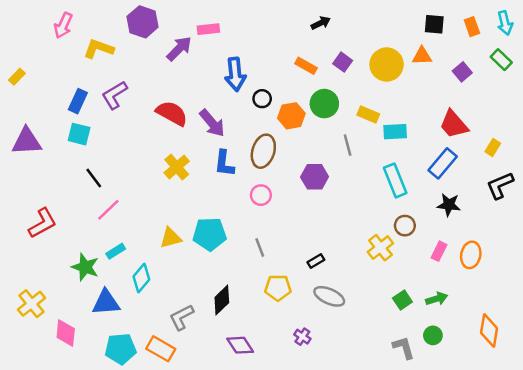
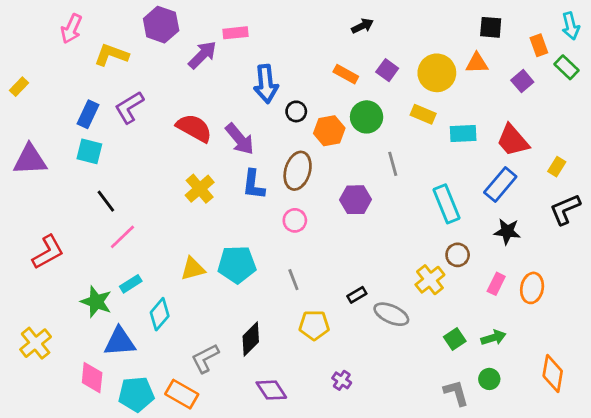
orange rectangle: (472, 27) -> (539, 45), moved
yellow rectangle: (368, 115) -> (423, 114), moved
cyan rectangle: (395, 132) -> (463, 134), moved
gray ellipse: (329, 296) -> (391, 314), moved
pink diamond: (66, 333) -> (92, 378), moved

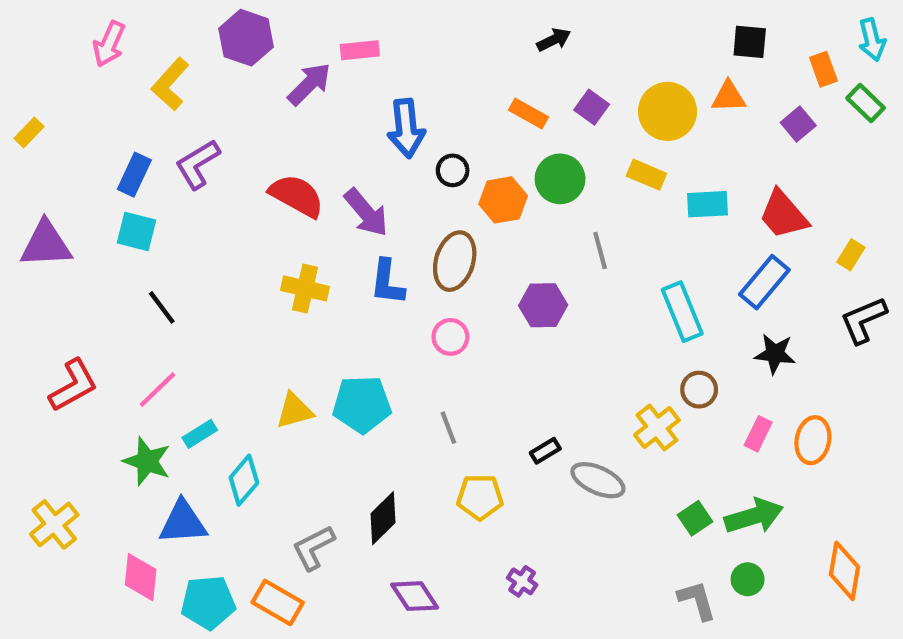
yellow L-shape: (111, 55) -> (170, 84), turned -68
yellow cross: (200, 189) -> (305, 288), turned -36
pink line: (122, 237) -> (158, 390), moved
green arrow: (493, 338) -> (754, 516), size x1.5

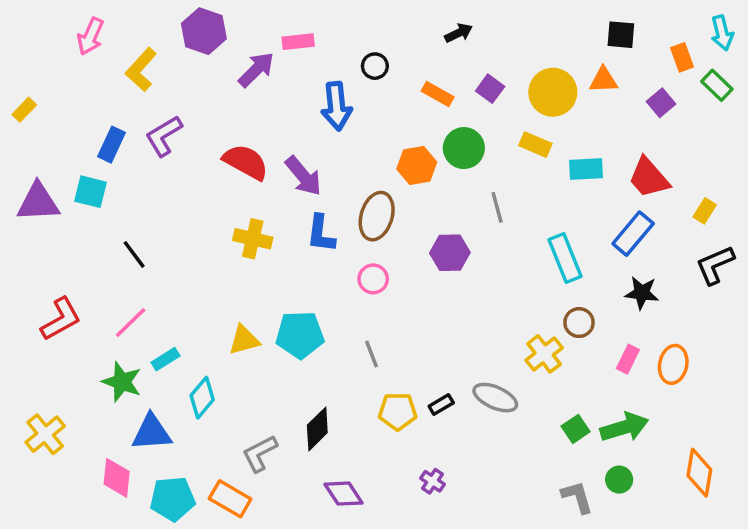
black circle: (453, 170) -> (375, 66), moved
cyan square: (136, 232) -> (90, 192), moved
black rectangle: (545, 451) -> (441, 405), moved

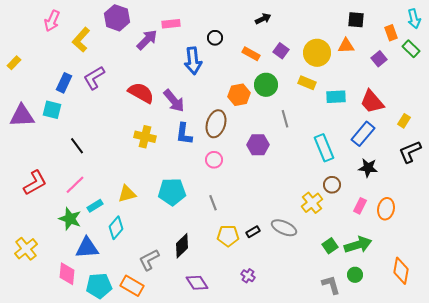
yellow triangle: (244, 340) -> (127, 194), moved

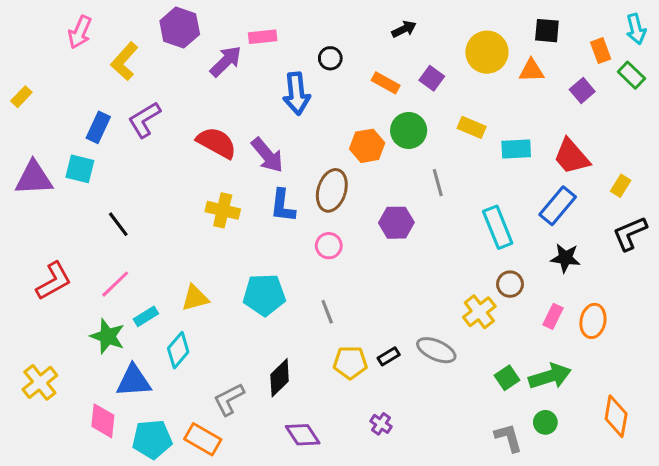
yellow circle: (317, 53) -> (487, 52), moved

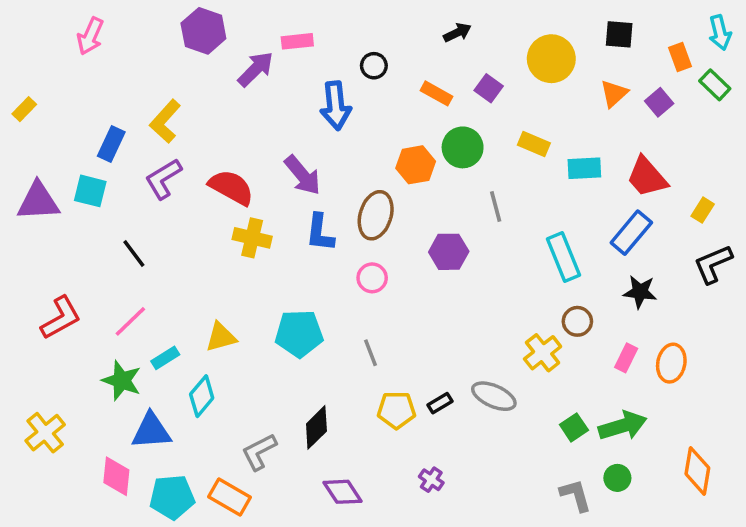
yellow L-shape: (124, 61) -> (165, 121), moved
orange triangle: (532, 71) -> (614, 93), moved, turned -40
purple L-shape: (144, 120) -> (163, 179), moved
red semicircle: (217, 143) -> (231, 187), moved

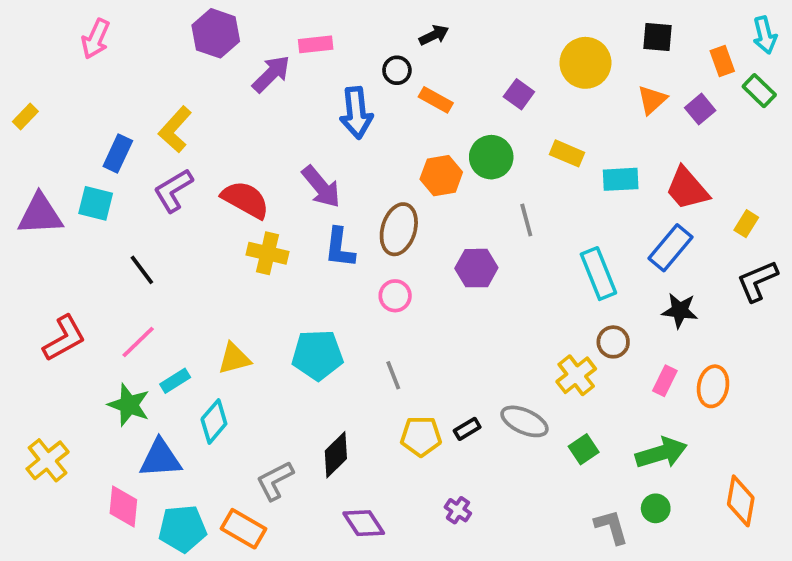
black arrow: (457, 33) -> (434, 35), moved
orange rectangle: (436, 93) -> (436, 100), moved
green square: (574, 427) -> (584, 449), moved

